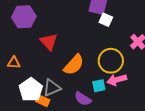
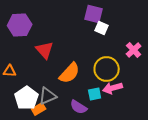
orange rectangle: (43, 101) -> (39, 109), turned -56

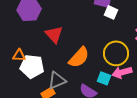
cyan square: (95, 94) -> (104, 78), turned 32
white pentagon: (27, 98) -> (32, 66), moved, turned -30

